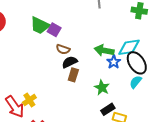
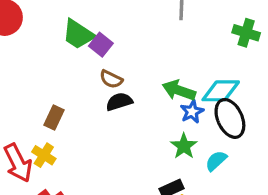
brown rectangle: (73, 75) -> (54, 118), moved
cyan semicircle: (136, 82) -> (216, 161), moved
green star: (102, 88) -> (184, 146), moved
yellow cross: (29, 100) -> (44, 155), turned -32

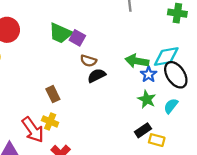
brown rectangle: (54, 118) -> (53, 94), turned -42

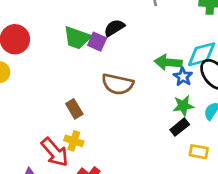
brown semicircle: (88, 61) -> (118, 84), moved, size x1.6
black semicircle: (97, 76) -> (114, 28), moved
green star: (147, 99) -> (183, 106), turned -30
black rectangle: (143, 130) -> (180, 127), moved

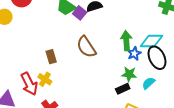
green arrow: (168, 62) -> (126, 41), turned 66
brown semicircle: (118, 84) -> (86, 47), turned 30

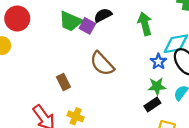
green arrow: (126, 41) -> (145, 24), moved
yellow cross: (45, 79) -> (76, 116), moved

